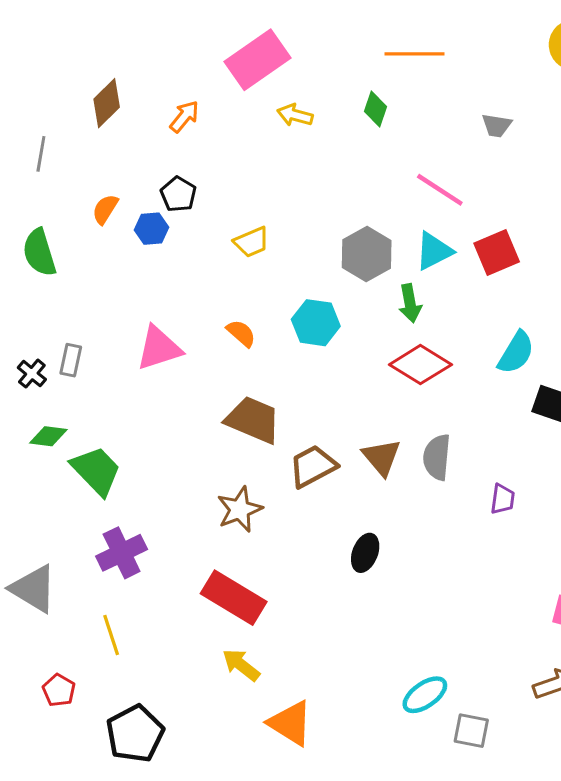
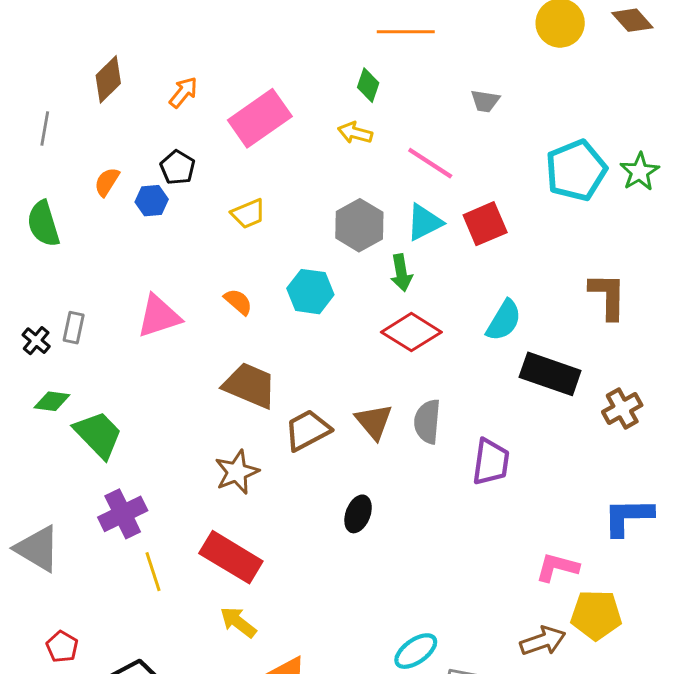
pink rectangle: (258, 60) -> (260, 118), moved
yellow arrow: (295, 115) -> (355, 133), moved
purple trapezoid: (503, 499) -> (491, 462), size x1.6
yellow line: (111, 635) -> (153, 572), moved

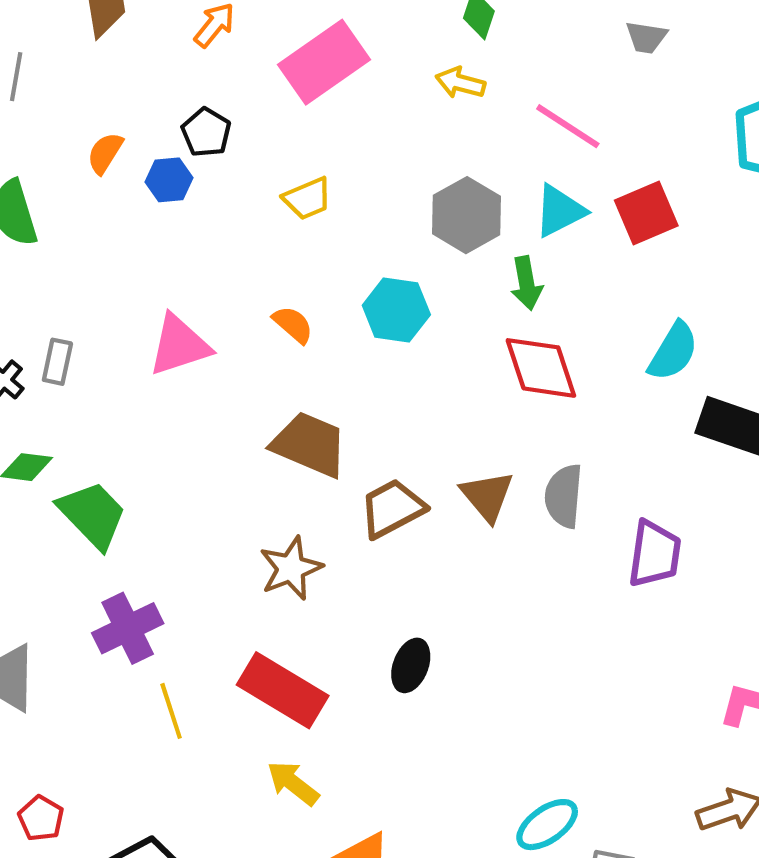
red diamond: (411, 332) -> (541, 368), turned 40
black ellipse: (358, 514) -> (411, 665), moved

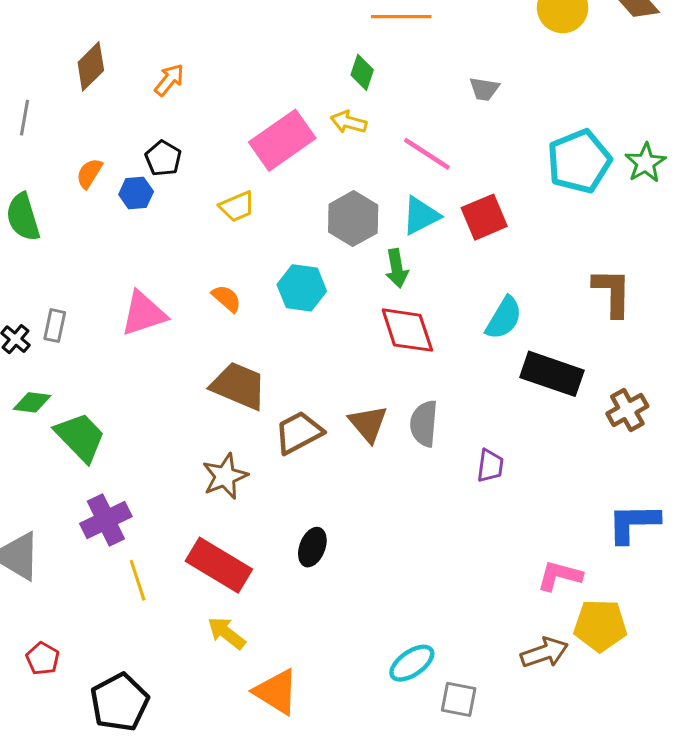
pink rectangle: (324, 62) -> (282, 140), moved
purple trapezoid: (655, 554) -> (490, 466), size x0.7

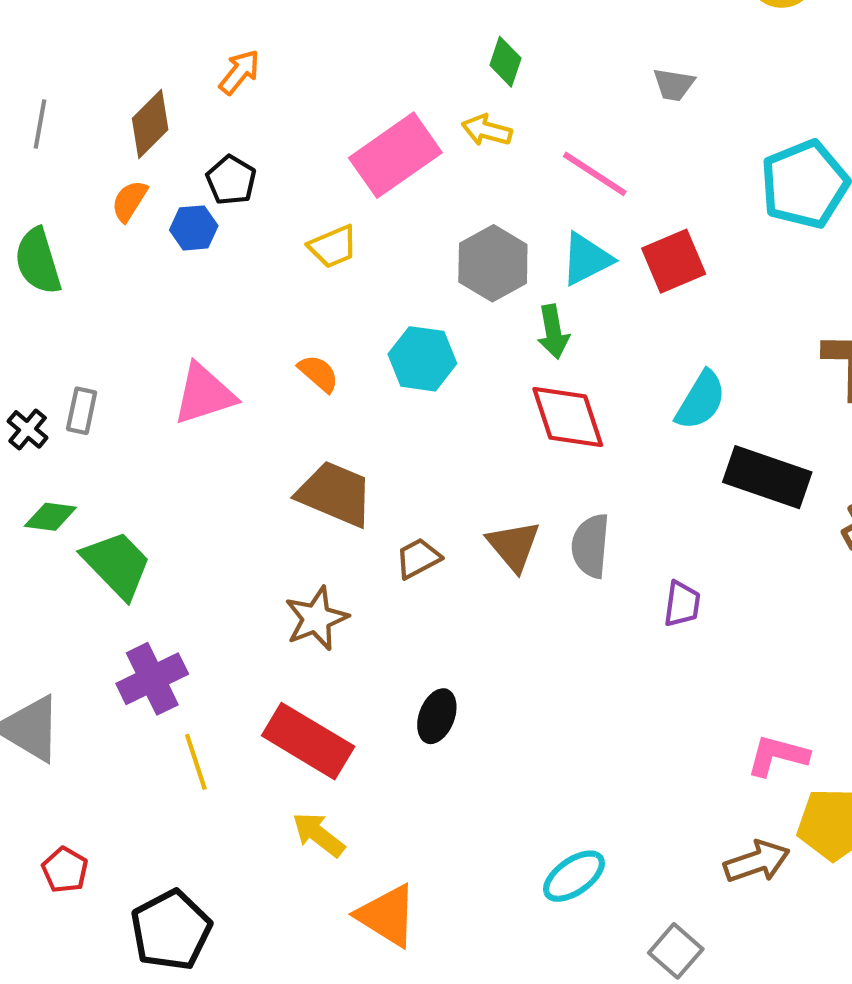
brown diamond: (91, 66) -> (150, 124), moved
brown trapezoid: (299, 433) -> (418, 558), size x0.7
gray square: (459, 699) -> (676, 951), moved, turned 30

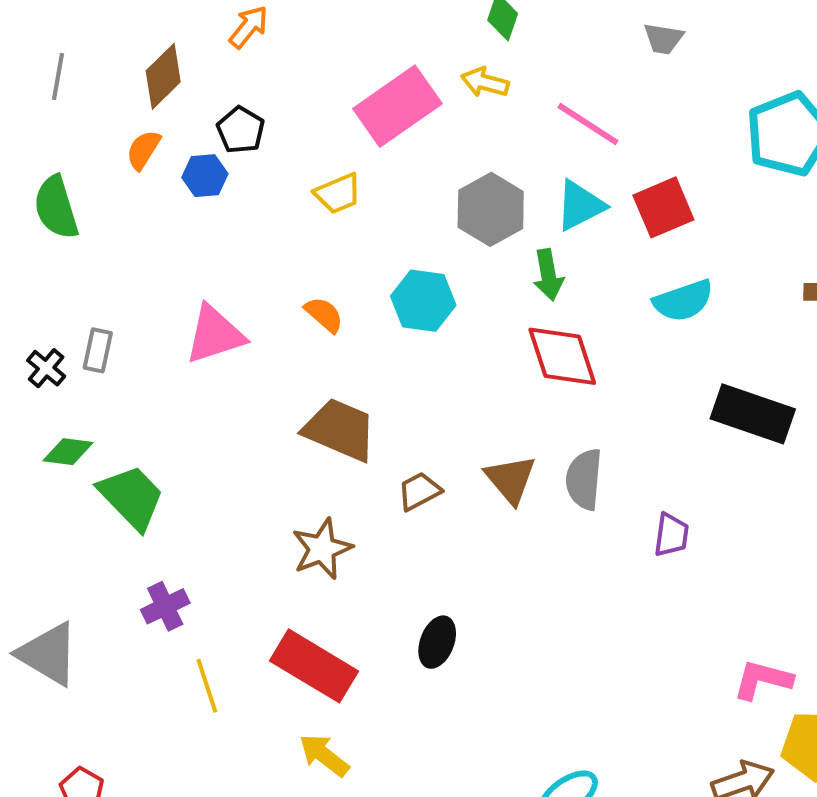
cyan semicircle: (701, 400) -> (683, 301), moved, turned 40
purple cross: (152, 679) -> (165, 606), size x0.7

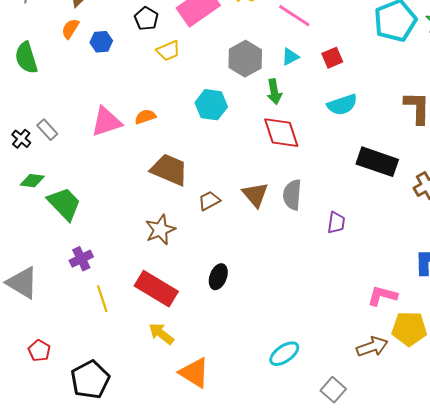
black pentagon: (241, 130) -> (146, 19), moved
cyan triangle: (580, 205) -> (290, 57), size x0.7
red square: (663, 207) -> (332, 58), size x0.7
orange semicircle: (324, 315) -> (145, 117), moved, turned -60
gray rectangle: (98, 350) -> (47, 130), turned -55

